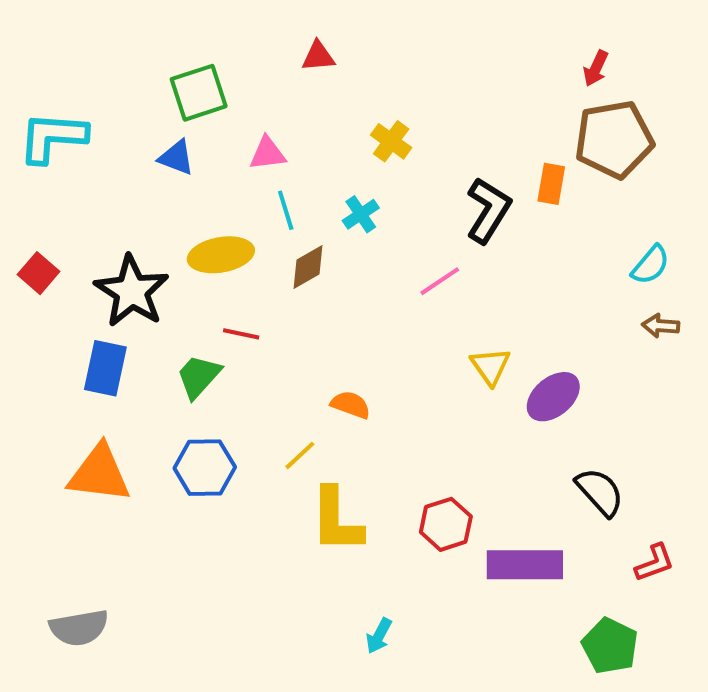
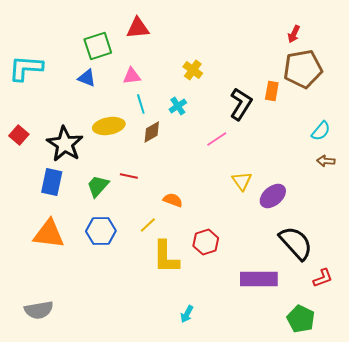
red triangle: (318, 56) -> (138, 28), moved, size x1.4
red line: (241, 334) -> (129, 176), moved
black semicircle: (600, 492) -> (296, 243), size x1.4
red hexagon: (446, 524) -> (206, 242), moved

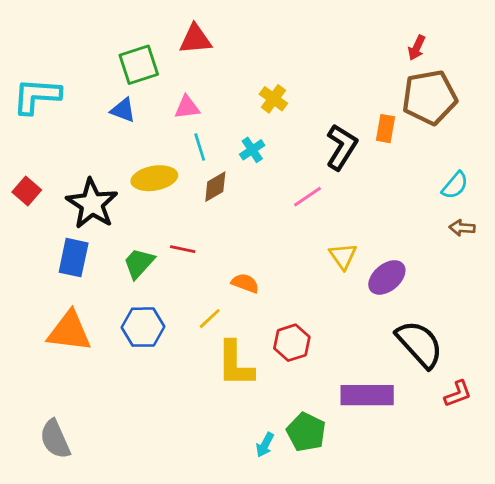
gray semicircle: (39, 310) -> (55, 439), turned 76
green pentagon: (301, 319) -> (306, 432), moved

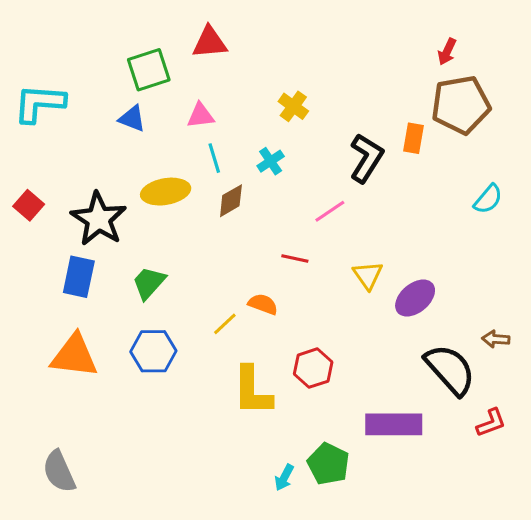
brown arrow: (462, 228) -> (496, 339), moved
red line: (183, 249) -> (295, 258), moved
yellow line: (210, 319) -> (225, 324), moved

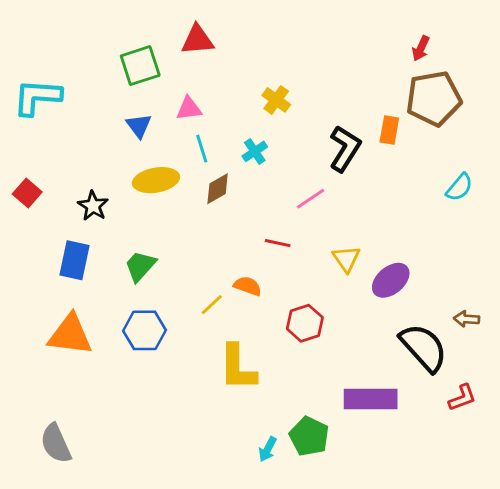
blue triangle: (132, 119) -> (139, 126), moved, turned 32
black star: (99, 219) -> (93, 206), size x0.6
red hexagon: (313, 368) -> (305, 323), moved

